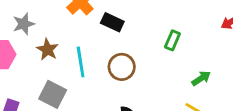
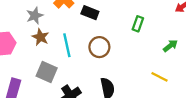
gray star: (24, 24) -> (35, 16), moved
green arrow: (201, 78) -> (170, 46), moved

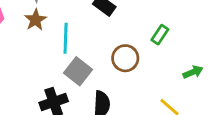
brown circle: (99, 47) -> (125, 58), moved
gray square: (47, 72) -> (78, 71), moved

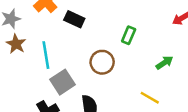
gray square: (78, 71) -> (63, 82), turned 30

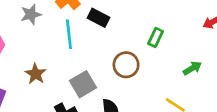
brown star: (16, 44) -> (36, 74), moved
cyan line: (46, 55) -> (69, 34), moved

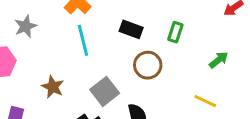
gray star: (31, 14) -> (25, 26), moved
black rectangle: (99, 18) -> (131, 29), moved

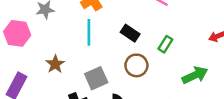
green arrow: (219, 60) -> (195, 75), size x1.5

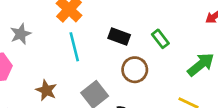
green rectangle: (165, 44) -> (160, 39), turned -56

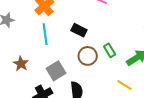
green rectangle: (160, 39) -> (110, 50), moved

